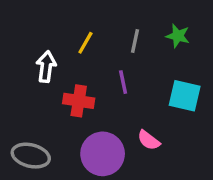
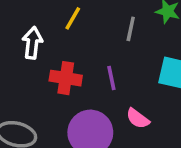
gray line: (135, 41) -> (131, 29), moved
purple line: (123, 82) -> (111, 78), moved

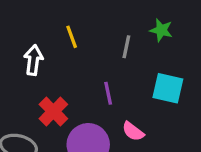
yellow line: (73, 18) -> (72, 37), turned -50
red cross: (66, 78) -> (53, 111), moved, turned 36

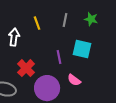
gray line: (126, 47) -> (65, 20), moved
cyan square: (168, 88) -> (82, 49), moved

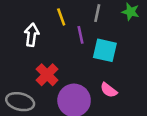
cyan square: (82, 49) -> (105, 50), moved
purple line: (59, 57) -> (80, 35), moved

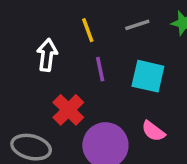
gray line: (97, 13) -> (137, 25), turned 60
purple line: (80, 35) -> (100, 69), moved

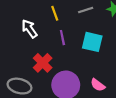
white arrow: (47, 55) -> (29, 29), turned -42
pink semicircle: (153, 131) -> (98, 85), moved

